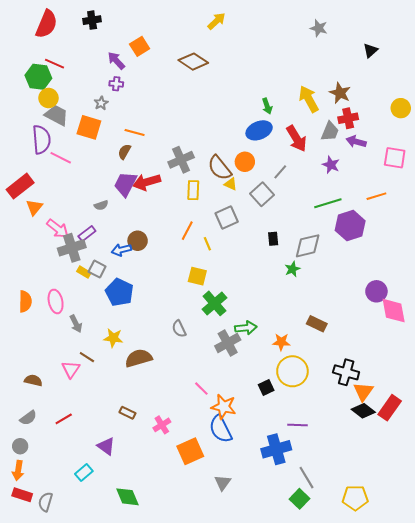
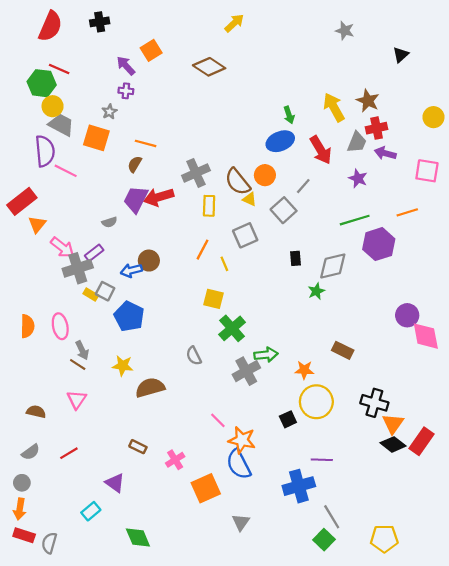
brown line: (87, 357) -> (78, 365), moved

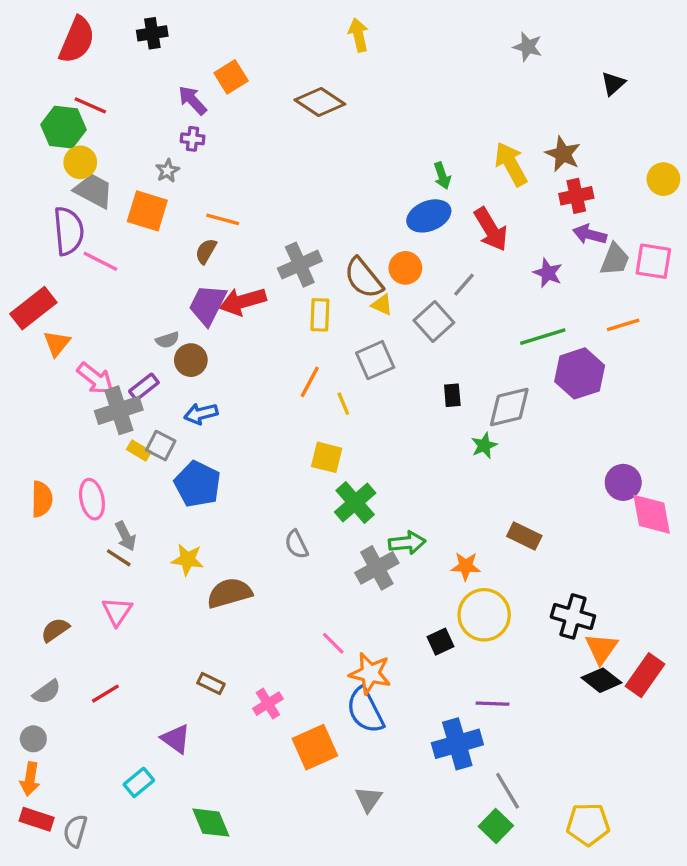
yellow arrow: (234, 23) -> (358, 35), turned -60
gray trapezoid: (357, 142) -> (615, 260), moved
brown circle: (149, 261) -> (191, 360), moved
brown semicircle: (36, 412) -> (55, 630), turned -48

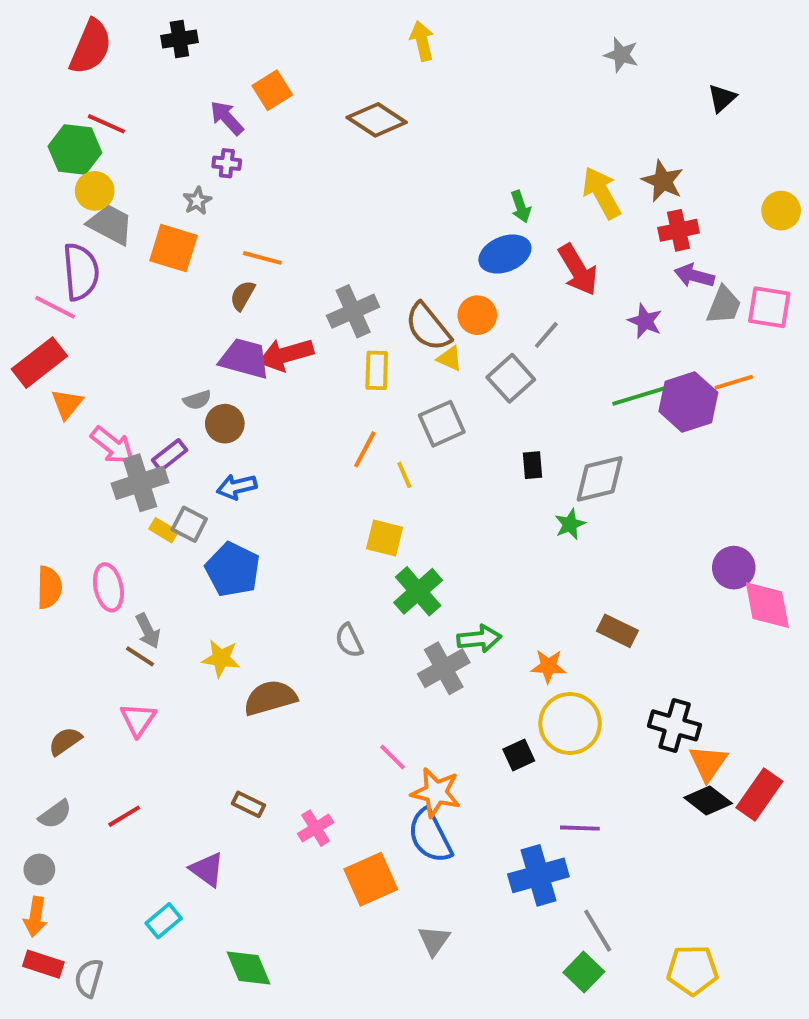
pink line: (100, 261) -> (55, 307), moved
purple trapezoid: (208, 305) -> (245, 359), turned 78
purple hexagon: (580, 373) -> (688, 402), moved

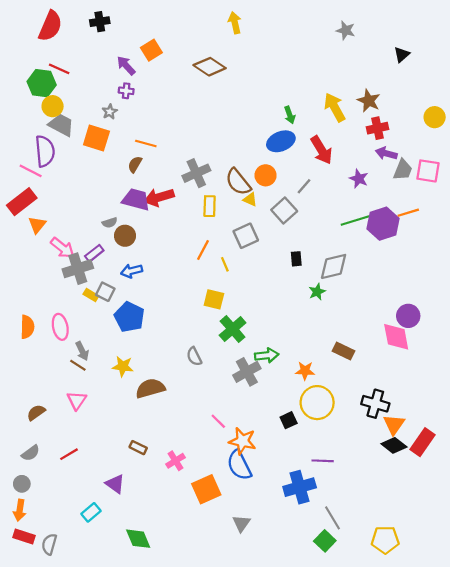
pink diamond: (767, 605) -> (396, 337), moved

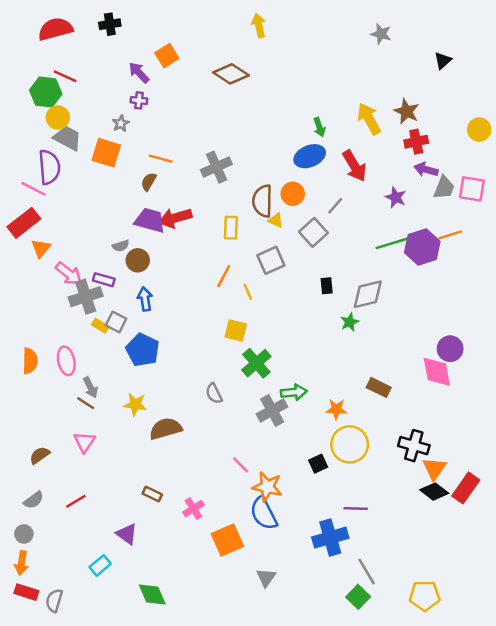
red semicircle: (50, 26) -> (55, 29), turned -128
gray cross: (196, 173) -> (216, 167), moved
brown semicircle: (238, 182) -> (262, 201), turned 40
purple rectangle: (94, 253) -> (104, 280), turned 54
blue arrow: (132, 271) -> (145, 299), turned 95

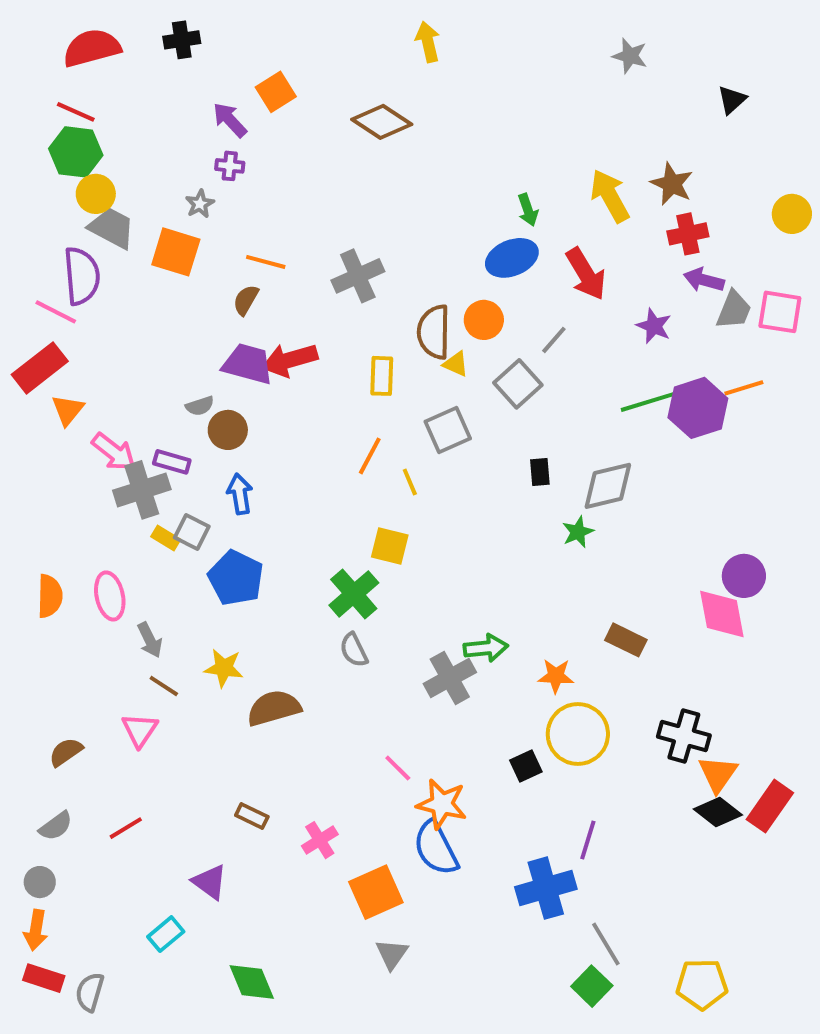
red line: (65, 76) -> (76, 112), moved
green cross: (256, 363) -> (354, 594), moved
brown line: (86, 403) -> (164, 686), moved
purple line: (356, 509) -> (588, 840), turned -75
gray triangle: (266, 578) -> (392, 954), moved

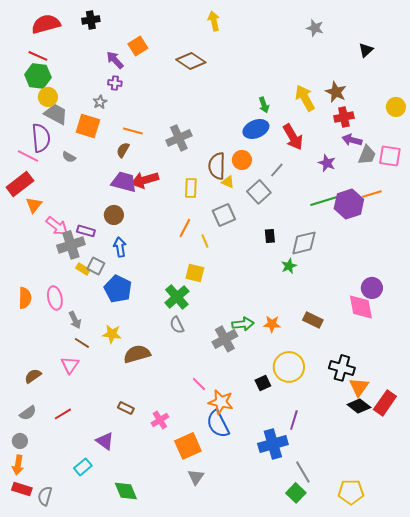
gray semicircle: (200, 406) -> (69, 157), moved, turned 48
orange star: (556, 676) -> (272, 324), moved

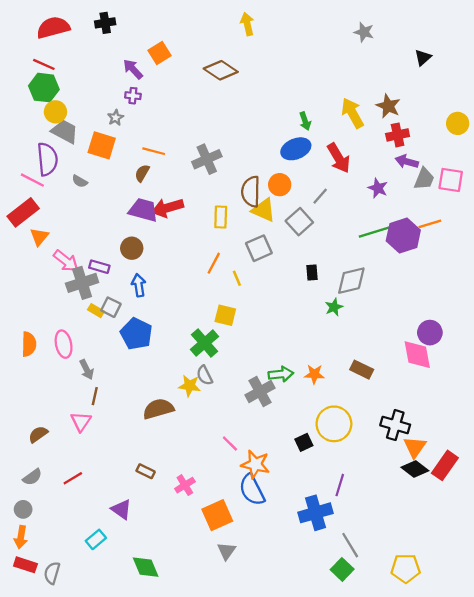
yellow triangle: (228, 182) -> (263, 210), size x1.6
yellow star: (112, 334) -> (190, 386), moved
brown line: (82, 343) -> (95, 396), turned 70

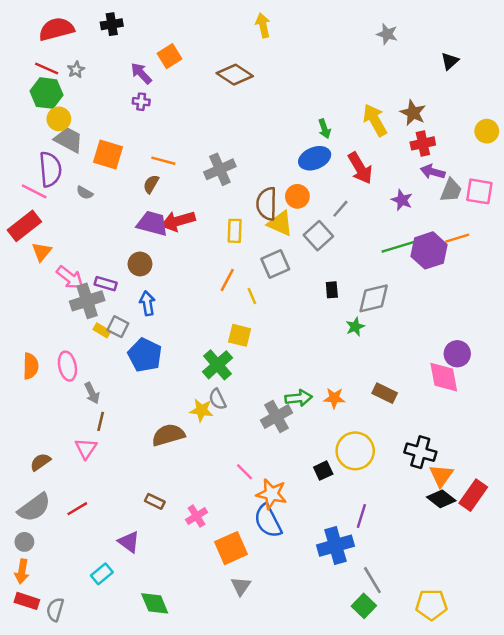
gray star: (116, 118) -> (76, 70), moved
gray semicircle: (32, 477) -> (34, 507), size x1.6

